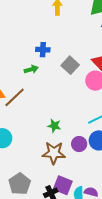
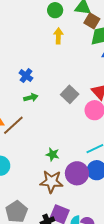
blue cross: (43, 50) -> (26, 76), moved, turned 32
purple circle: (79, 144) -> (77, 173), size x1.5

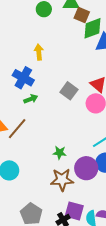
yellow arrow: (58, 36) -> (39, 52), moved
blue cross: (26, 76) -> (23, 78), size x1.5

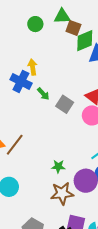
blue cross: (23, 78) -> (21, 81), moved
green arrow: (31, 99) -> (43, 94), moved, turned 72

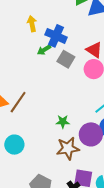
blue cross: (21, 81) -> (56, 36), moved
green arrow: (43, 94) -> (44, 50), turned 104

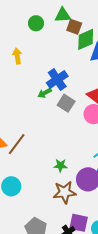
yellow arrow: (32, 24) -> (17, 56), moved
blue cross: (56, 36) -> (57, 79), turned 30

